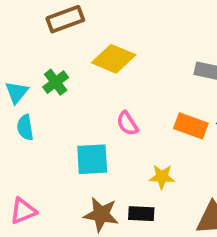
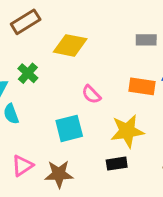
yellow star: (162, 177) -> (127, 131), size x1.6
pink triangle: (23, 211) -> (22, 166), moved
brown star: (101, 214) -> (59, 174), moved

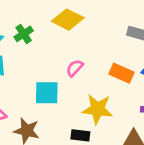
pink semicircle: (91, 94) -> (75, 68), turned 72

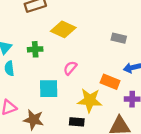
green cross: (24, 34) -> (35, 49), moved, turned 32
orange rectangle: (121, 73) -> (110, 82), moved

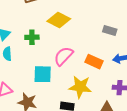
pink semicircle: (70, 68) -> (64, 56), size x1.5
orange rectangle: (110, 82) -> (94, 62), moved

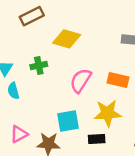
cyan square: (43, 74) -> (68, 121), moved

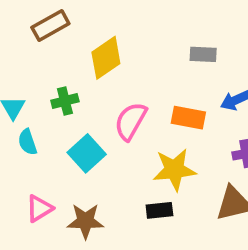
yellow diamond: (67, 39) -> (106, 58), turned -48
cyan square: (68, 121) -> (87, 153), moved, turned -30

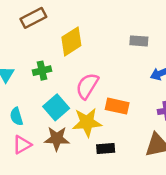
orange rectangle: (188, 118) -> (117, 106), moved
cyan semicircle: (27, 142) -> (16, 116), moved
yellow star: (174, 170) -> (87, 122), moved
brown star: (85, 221) -> (57, 139), moved

